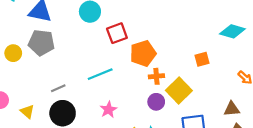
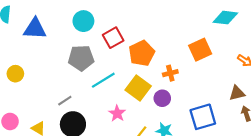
gray pentagon: (41, 43) -> (81, 58), moved
orange square: (202, 59) -> (200, 50), size x1.5
orange cross: (156, 76) -> (170, 73), moved
yellow square: (179, 91) -> (138, 88), moved

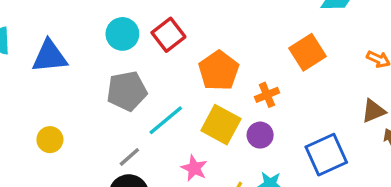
red square: (113, 38) -> (168, 35), moved
yellow circle: (15, 74) -> (50, 140), moved
gray line: (65, 101) -> (129, 157), moved

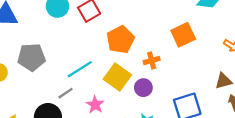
gray pentagon: (127, 91) -> (32, 57), moved
gray line: (129, 157) -> (66, 93), moved

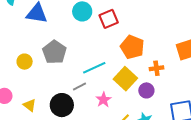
orange pentagon: (120, 40) -> (132, 47), turned -30
gray pentagon: (32, 57) -> (54, 52), turned 30

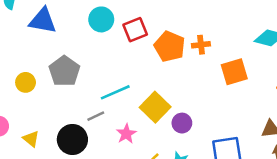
orange pentagon: (132, 47) -> (170, 46), moved
orange cross: (156, 68) -> (201, 45), moved

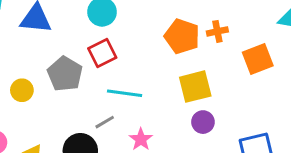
red square: (135, 30) -> (102, 53), moved
cyan line: (115, 92) -> (125, 93), turned 36
yellow square: (155, 107) -> (195, 87), moved, turned 36

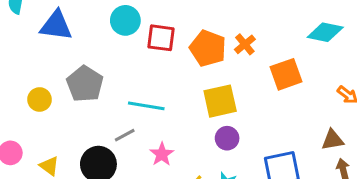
orange cross: (217, 31) -> (245, 44), turned -30
red square: (102, 53) -> (161, 38), moved, turned 32

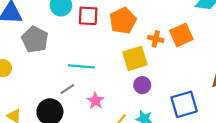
orange cross: (245, 44) -> (156, 39), moved, turned -32
orange pentagon: (208, 48) -> (123, 21), turned 30
gray pentagon: (85, 84) -> (35, 39), moved

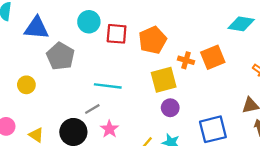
pink star: (96, 101) -> (109, 129), moved

